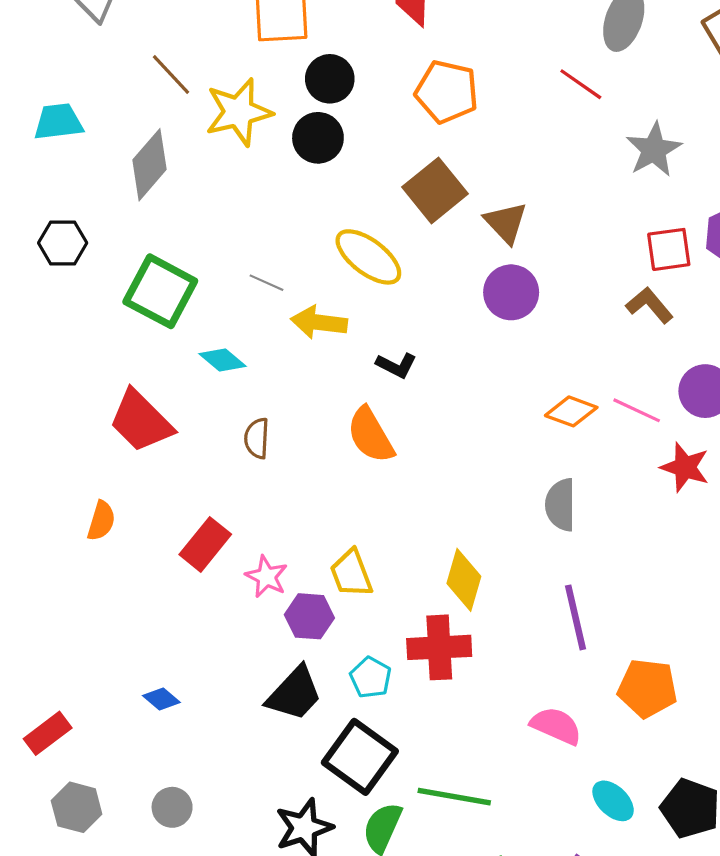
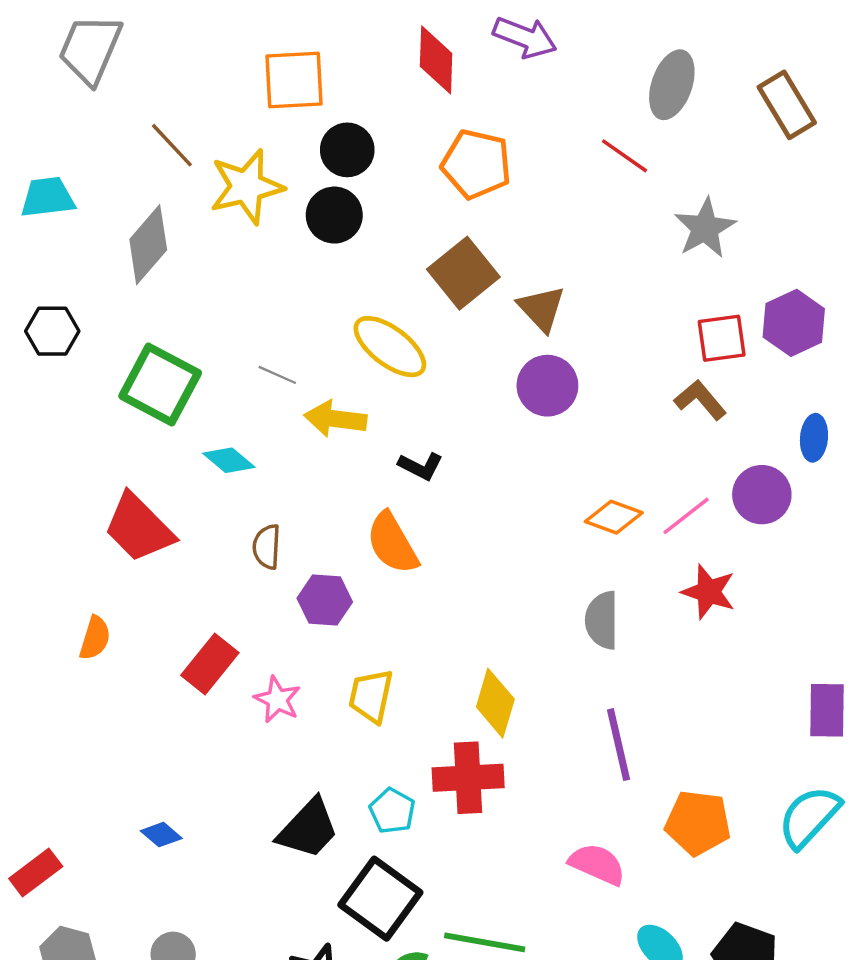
pink line: (637, 410) -> (686, 516), turned -63
red star: (685, 467) -> (709, 592), moved
yellow trapezoid: (351, 573) -> (371, 696), turned 33
purple hexagon: (309, 616) -> (325, 600), moved

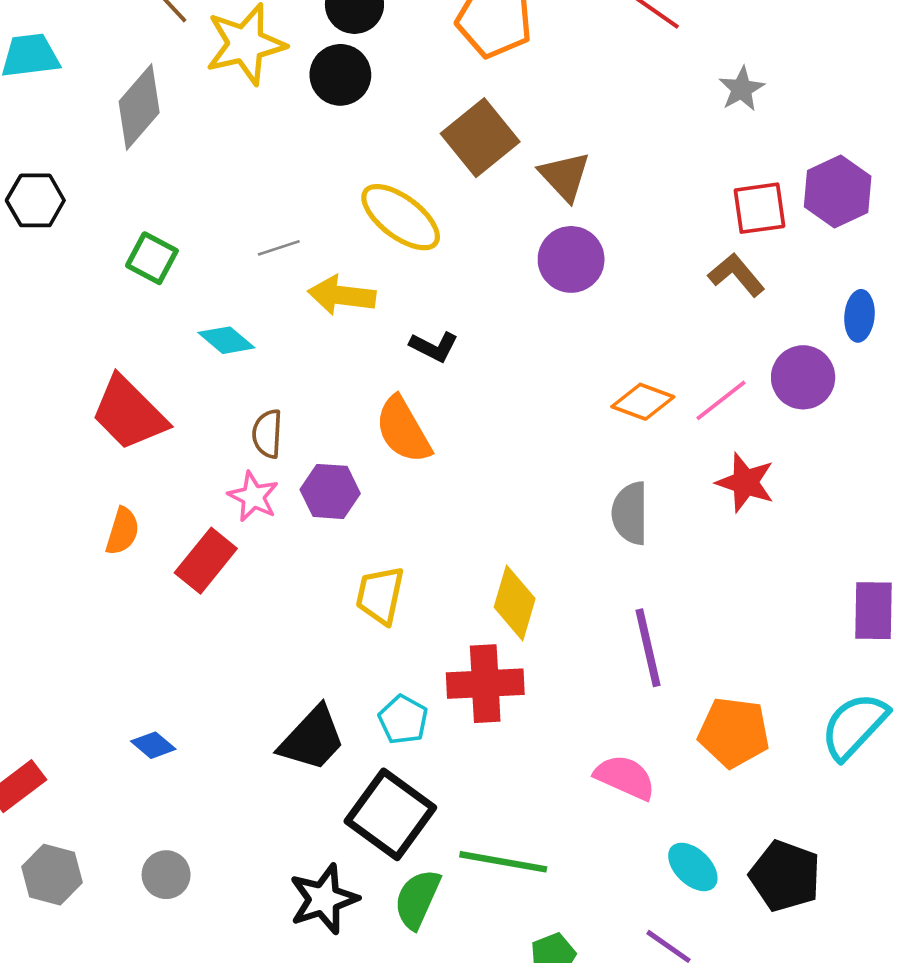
gray star: (705, 228) -> (742, 89), size x0.7
gray line: (277, 375) -> (279, 248), turned -42
green square: (160, 384) -> (152, 258), size x0.6
orange semicircle: (95, 638) -> (122, 531), moved
pink star: (277, 700) -> (253, 497), moved

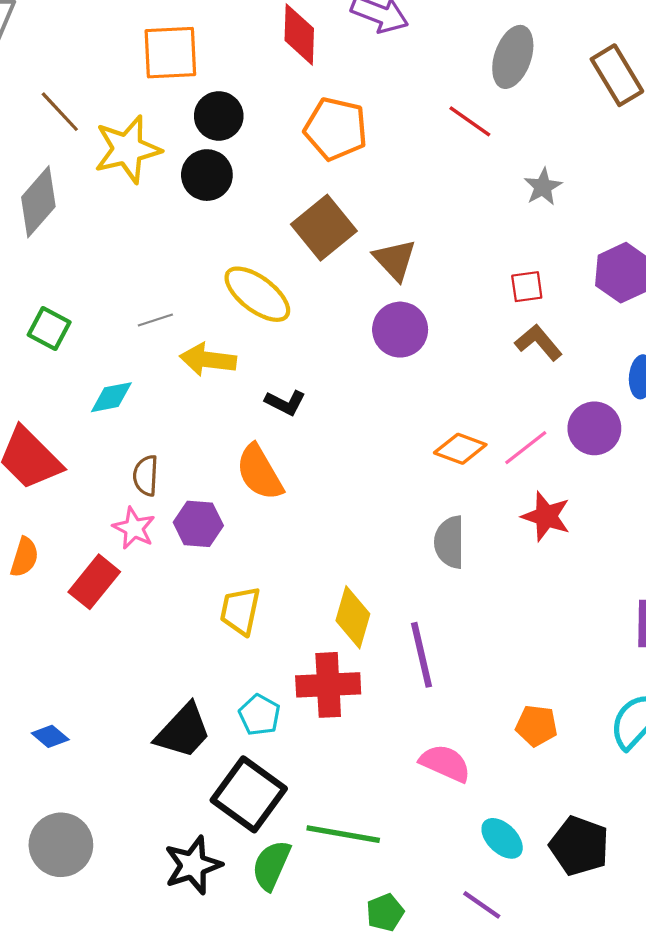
red square: (759, 208) -> (527, 287), moved, size x0.7
cyan diamond: (226, 340) -> (111, 397), turned -51
purple line: (648, 648) -> (422, 655), moved
orange pentagon: (734, 732) -> (536, 726), size x0.7
gray circle: (166, 875) -> (61, 845), size x1.6

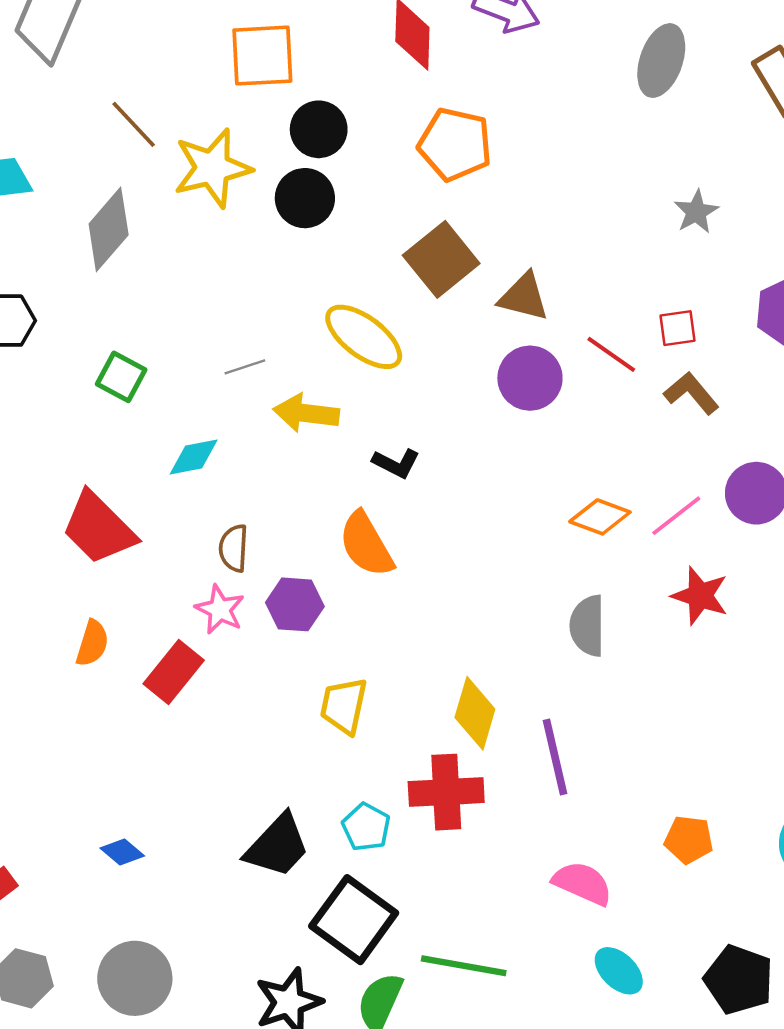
red line: (470, 121) -> (611, 354), moved
brown triangle: (395, 260) -> (524, 297), turned -33
cyan ellipse: (502, 838) -> (619, 971), moved

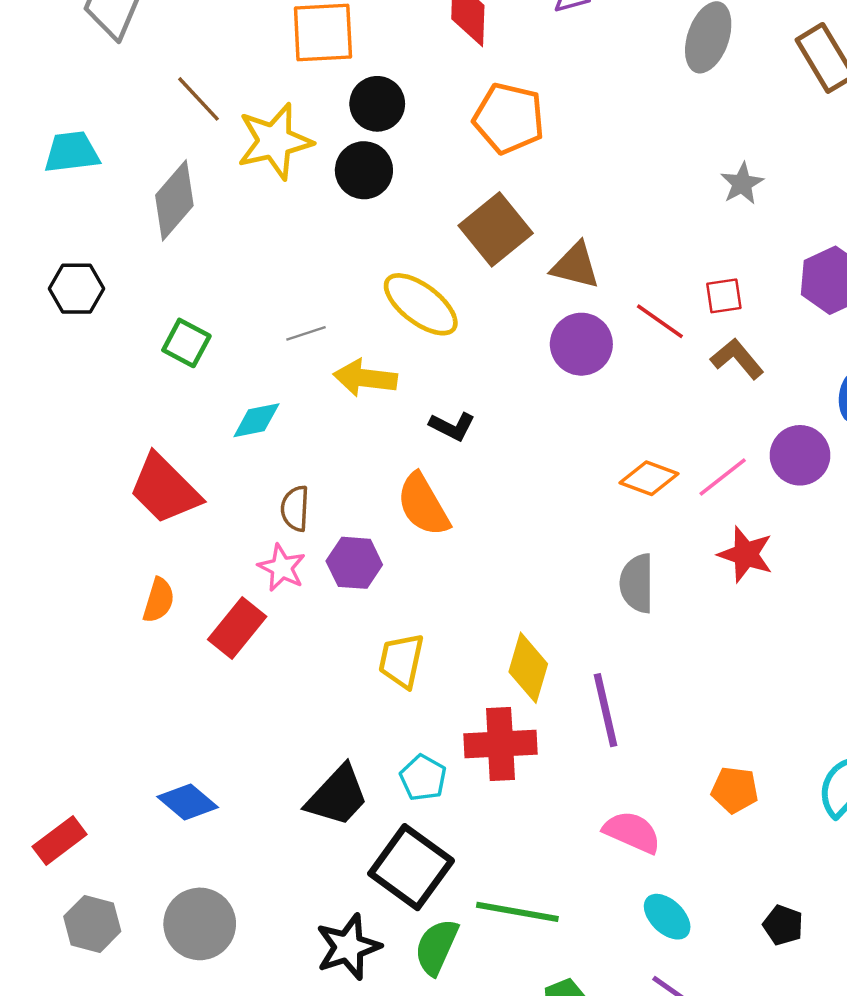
blue diamond: (122, 852) -> (188, 802), size x1.4
black pentagon: (739, 980) -> (783, 925), size x0.6

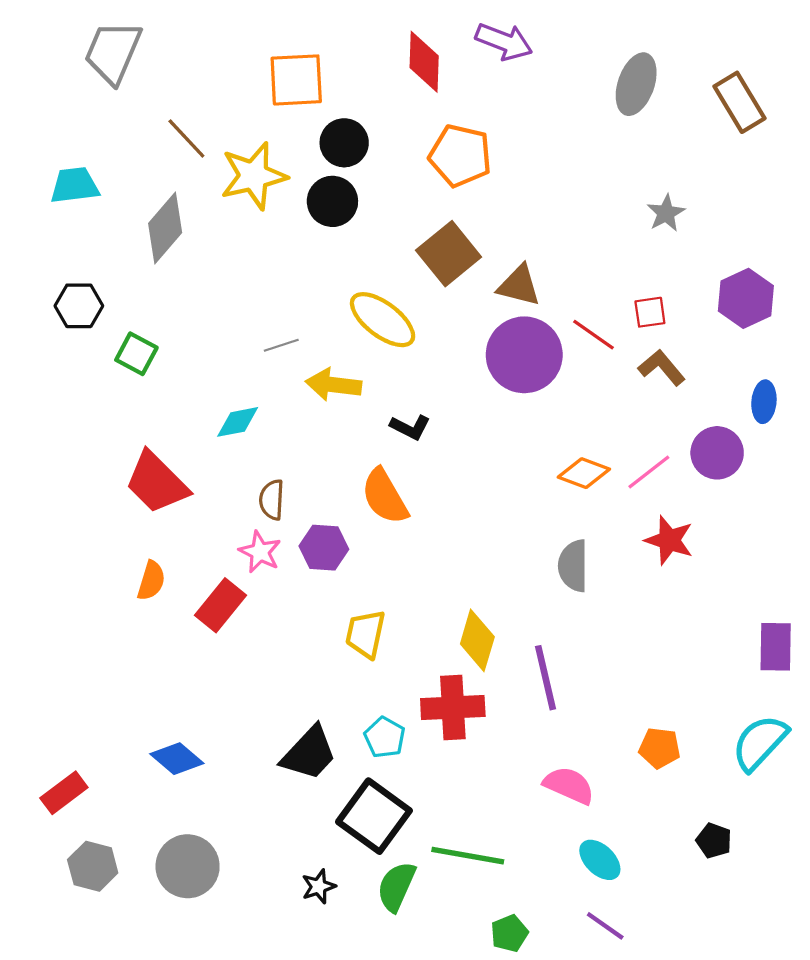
green square: (186, 343) -> (136, 354), moved
purple circle: (581, 344) -> (524, 355), size x1.4
black pentagon: (783, 925) -> (714, 841), moved
black star: (348, 947) -> (319, 886), size x0.6

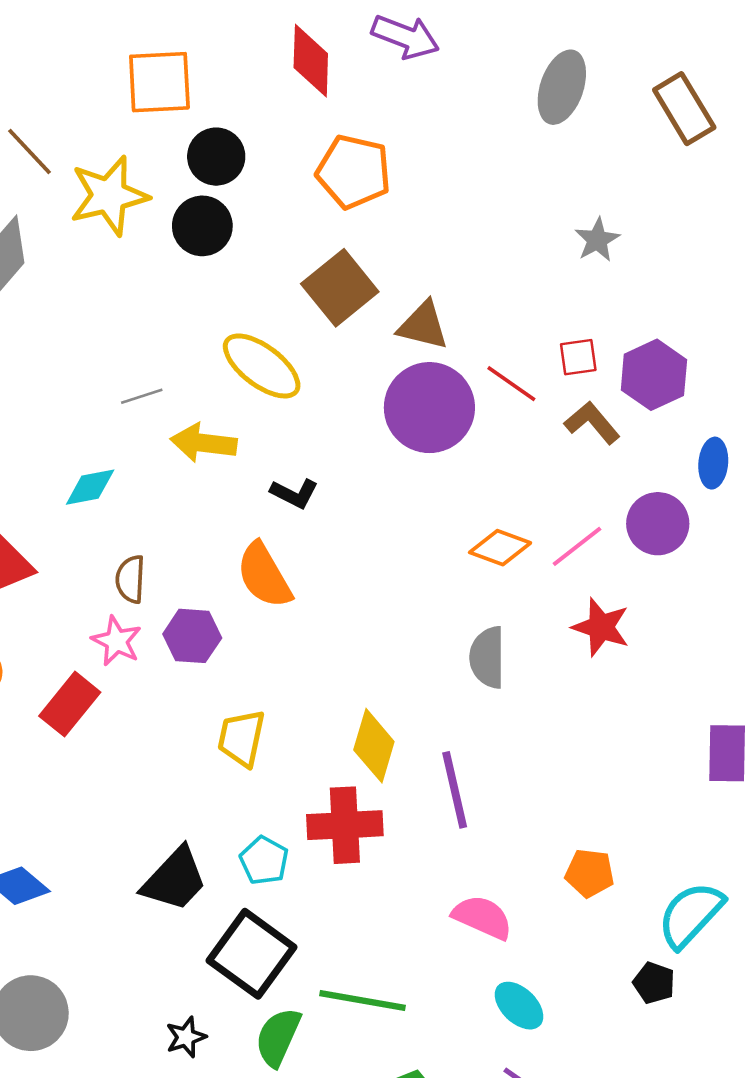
purple hexagon: (746, 298) -> (654, 375), moved
cyan semicircle: (760, 743) -> (691, 915), moved

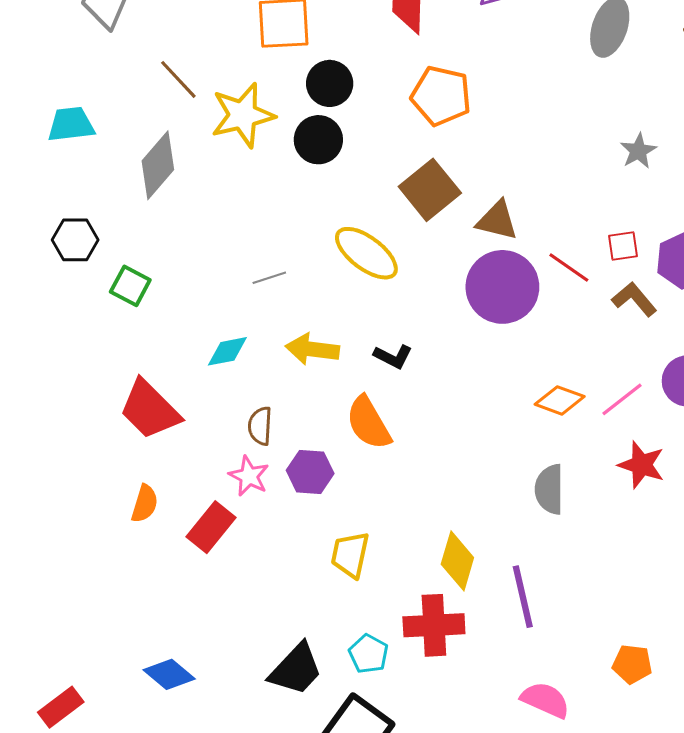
yellow arrow: (204, 443) -> (312, 349), moved

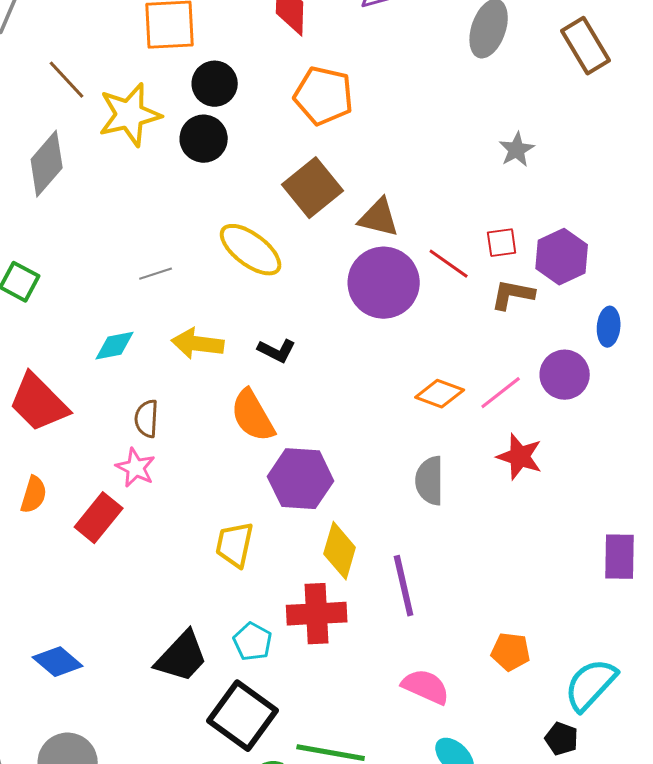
brown L-shape: (634, 299) -> (513, 295), turned -39
purple hexagon: (310, 472) -> (301, 479), moved, size x1.4

